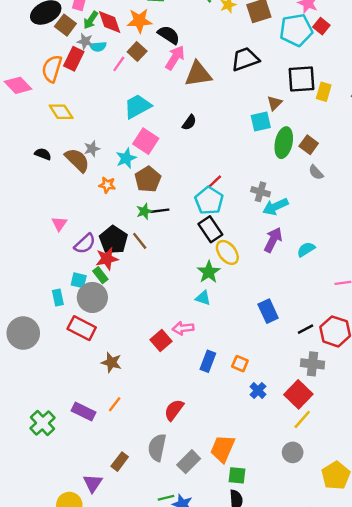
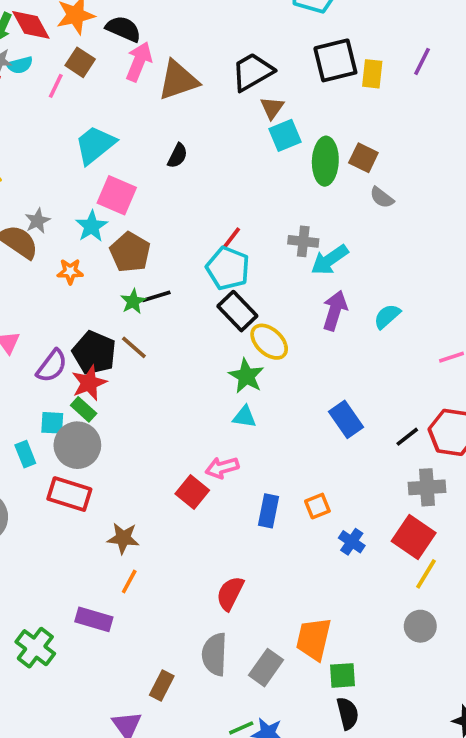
black trapezoid: (245, 59) -> (252, 72), moved
brown triangle: (274, 103) -> (272, 108), moved
orange square: (240, 364) -> (317, 506), turned -35
orange line: (115, 404) -> (129, 581), moved

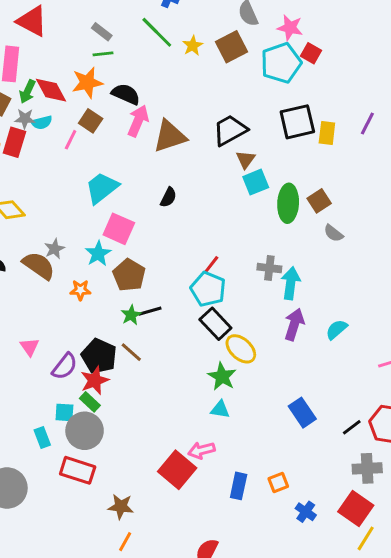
brown square: (363, 158) -> (319, 201), turned 30
cyan arrow: (330, 260) -> (291, 283), turned 132
red square: (192, 492) -> (177, 470), size x1.4

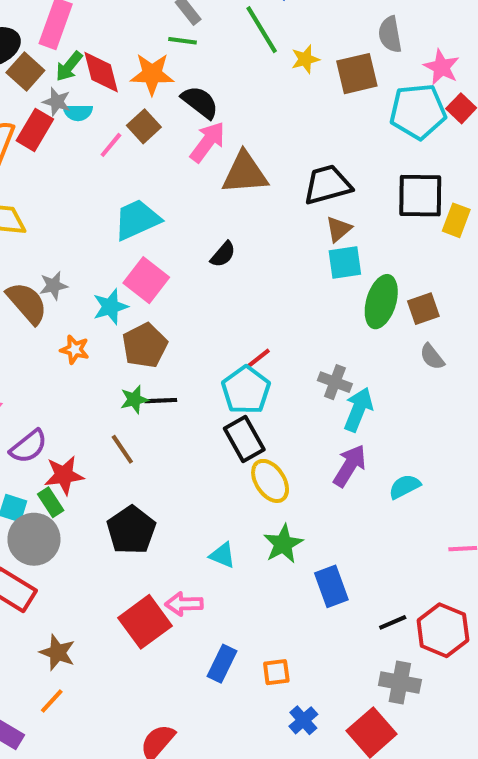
black pentagon: (99, 356) -> (131, 530), moved
green star: (222, 376) -> (283, 544), moved

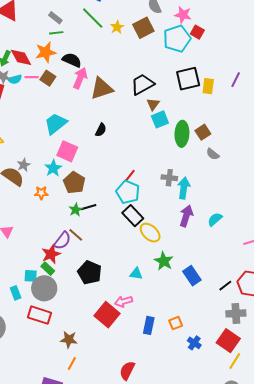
pink line: (111, 145) -> (32, 77), moved, turned 64
purple semicircle: (28, 446) -> (62, 241), moved

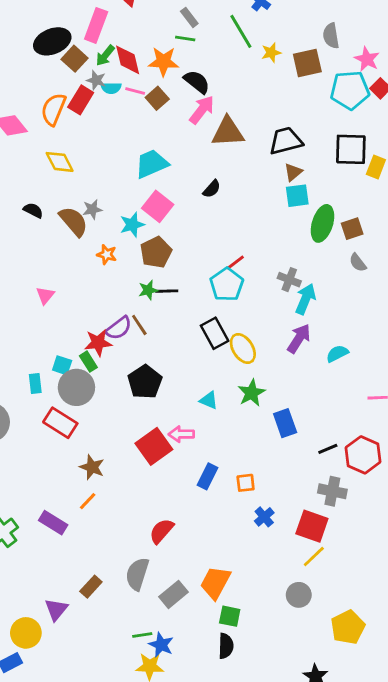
black rectangle: (133, 216) -> (215, 333), moved
red square: (228, 341) -> (312, 526), turned -30

